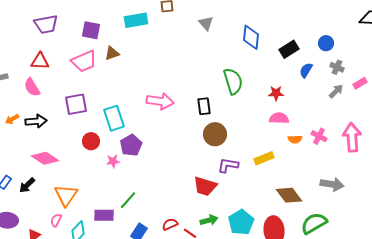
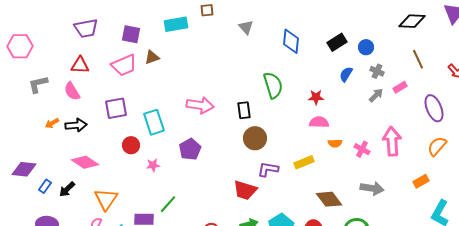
black rectangle: (289, 49) -> (337, 42), moved
pink cross: (319, 136) -> (362, 149), moved
purple pentagon: (131, 145) -> (190, 149), moved

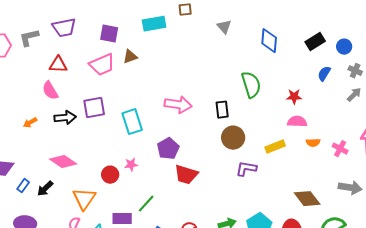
gray L-shape: (38, 84) -> (29, 38), moved
black arrow: (76, 125) -> (65, 118), moved
red circle: (131, 145) -> (110, 175), moved
yellow rectangle: (304, 162) -> (275, 147), moved
red trapezoid: (245, 190) -> (186, 175), moved

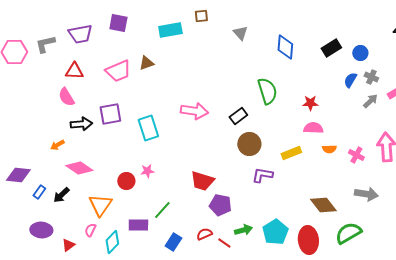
purple square: (109, 34) -> (118, 23), moved
blue semicircle: (324, 74) -> (350, 80), moved
black rectangle: (222, 110) -> (238, 116), turned 60
orange arrow: (30, 123) -> (57, 145), moved
purple pentagon: (168, 149) -> (220, 205), moved, turned -30

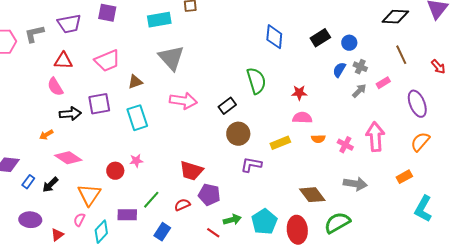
gray triangle: (240, 33) -> (171, 58), moved, size x1.8
brown triangle: (146, 63) -> (135, 82), moved
red semicircle: (204, 234) -> (182, 205), moved

